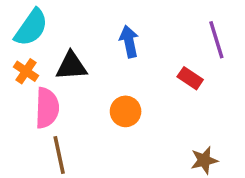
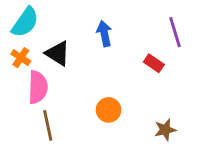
black triangle: (71, 66) -> (58, 53), turned 36
orange circle: (126, 111) -> (109, 110), moved

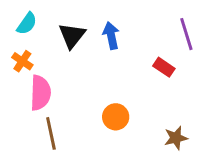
cyan semicircle: (25, 22) -> (27, 24), size x0.7
black triangle: (58, 53) -> (72, 36), moved, turned 36

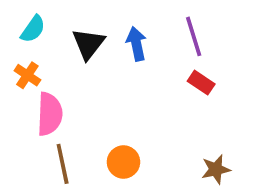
purple line: (186, 34) -> (194, 36), moved
orange circle: (116, 117) -> (123, 162), moved

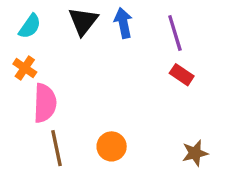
black triangle: (88, 44) -> (83, 21), moved
blue arrow: (136, 44) -> (123, 23), moved

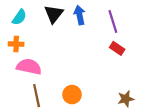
orange cross: (25, 68) -> (16, 44), turned -32
pink semicircle: (45, 103) -> (29, 67), turned -80

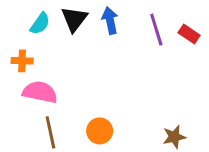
cyan semicircle: (19, 17) -> (40, 24), moved
red rectangle: (117, 48) -> (189, 34), moved

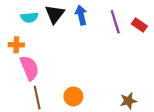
cyan semicircle: (40, 24) -> (29, 17), turned 49
pink semicircle: (40, 92) -> (29, 68), turned 55

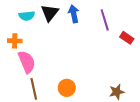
red rectangle: (139, 25) -> (127, 38), moved

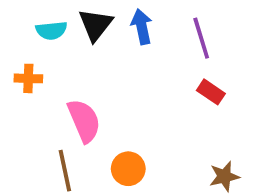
red rectangle: (127, 38) -> (211, 92), moved
pink semicircle: (27, 62) -> (84, 121), moved

